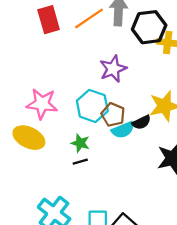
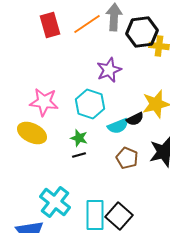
brown pentagon: (113, 115) -> (127, 158), moved

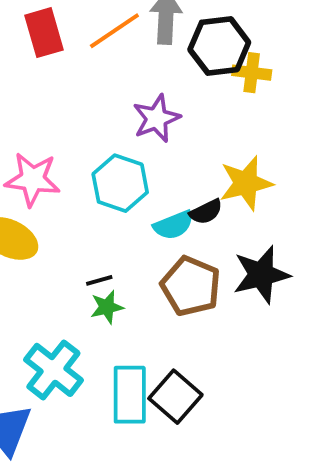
green star: (79, 138) -> (107, 307), moved, turned -30
brown pentagon: (127, 158) -> (191, 286), size x1.4

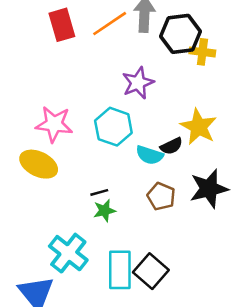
yellow star: (246, 183) -> (199, 127), turned -30
cyan semicircle: (174, 225) -> (150, 155), turned 40
brown pentagon: (191, 286) -> (161, 196), size x0.7

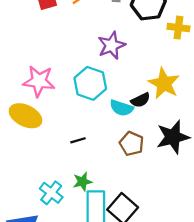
yellow cross: (202, 52) -> (178, 28), moved
green star: (104, 211) -> (82, 182), moved
cyan cross: (68, 253) -> (51, 193), size x0.7

